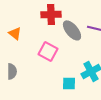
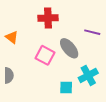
gray ellipse: (72, 30) -> (69, 48), moved

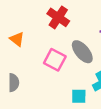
red cross: (48, 18) -> (58, 17), turned 36

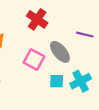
cyan square: (79, 96) -> (57, 81), moved

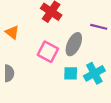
gray ellipse: (60, 52) -> (74, 44), turned 65

